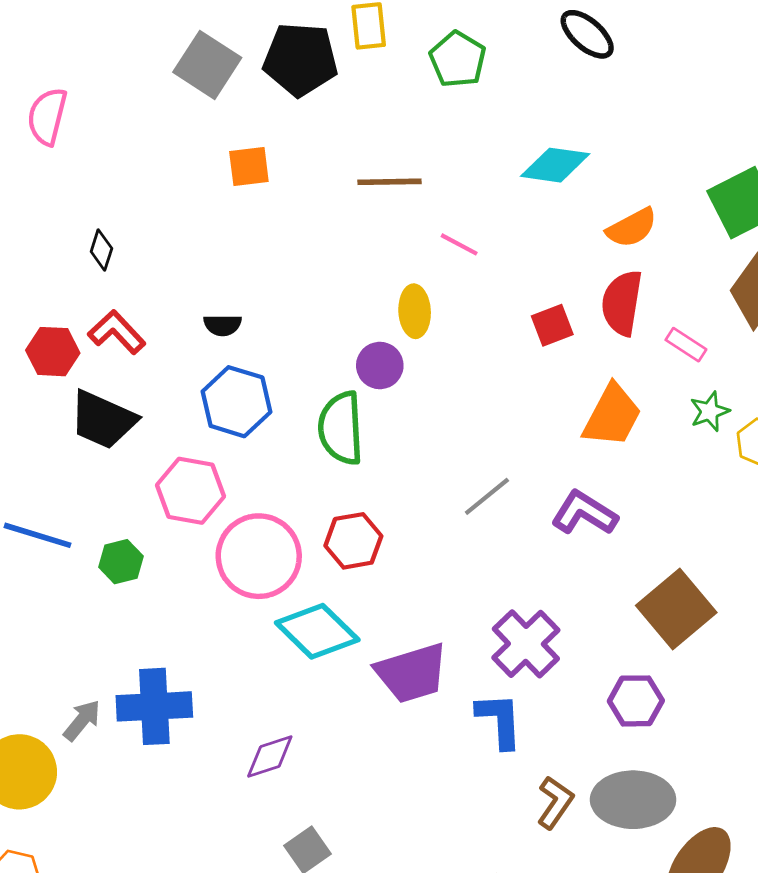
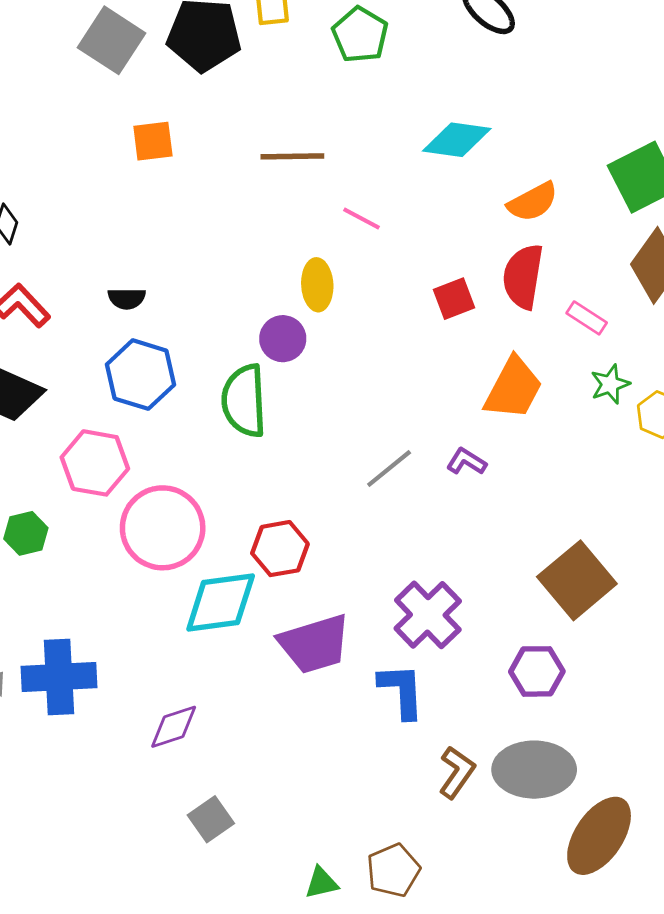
purple L-shape: (584, 513) -> (466, 462), moved, size x0.6
red hexagon: (353, 541) -> (280, 549), moved
cyan diamond: (317, 631) -> (221, 602), turned -52

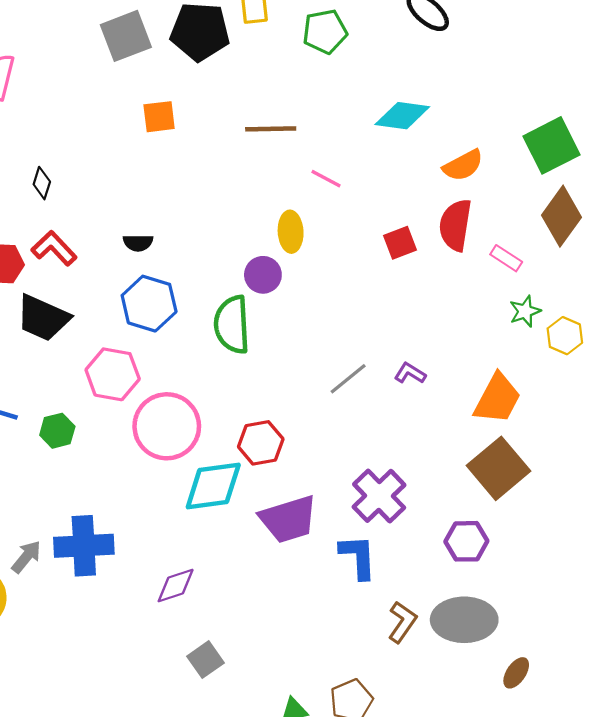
green pentagon: (360, 35) -> (325, 32), turned 30
gray square: (111, 40) -> (126, 36), turned 36
orange trapezoid: (513, 388) -> (497, 399), moved
brown ellipse: (599, 836) -> (516, 673), size x0.5

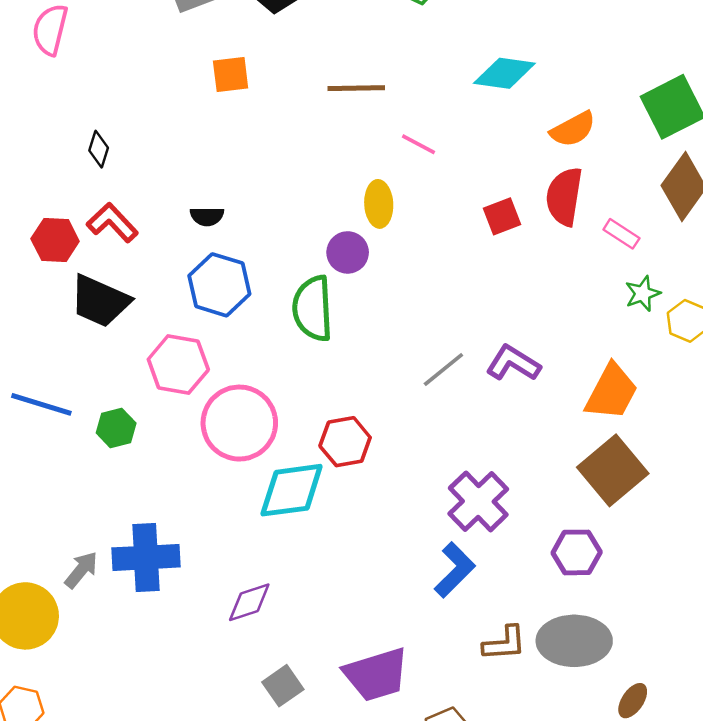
purple L-shape: (410, 373) -> (513, 363), size x1.5
purple trapezoid: (288, 519) -> (376, 674), moved
blue L-shape: (358, 557) -> (455, 570), turned 48
brown L-shape: (402, 622) -> (504, 643), turned 51

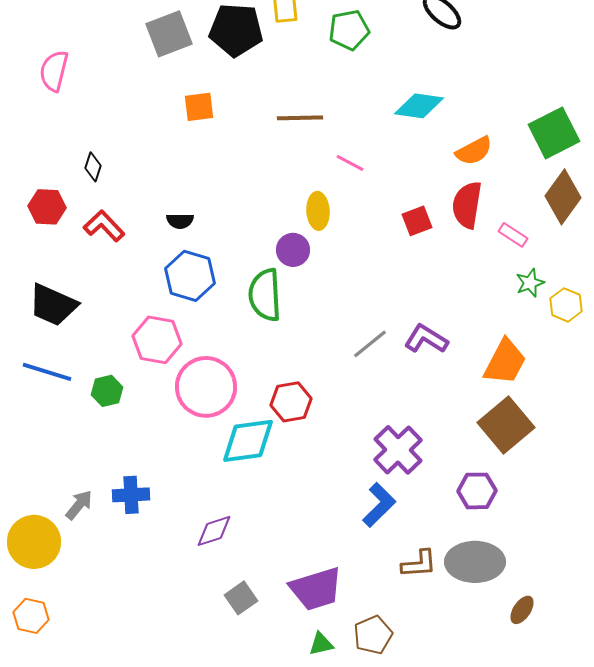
red hexagon: (55, 240) -> (47, 207), moved
black trapezoid: (100, 301) -> (53, 305), moved
blue cross: (146, 557) -> (131, 495), size x0.7

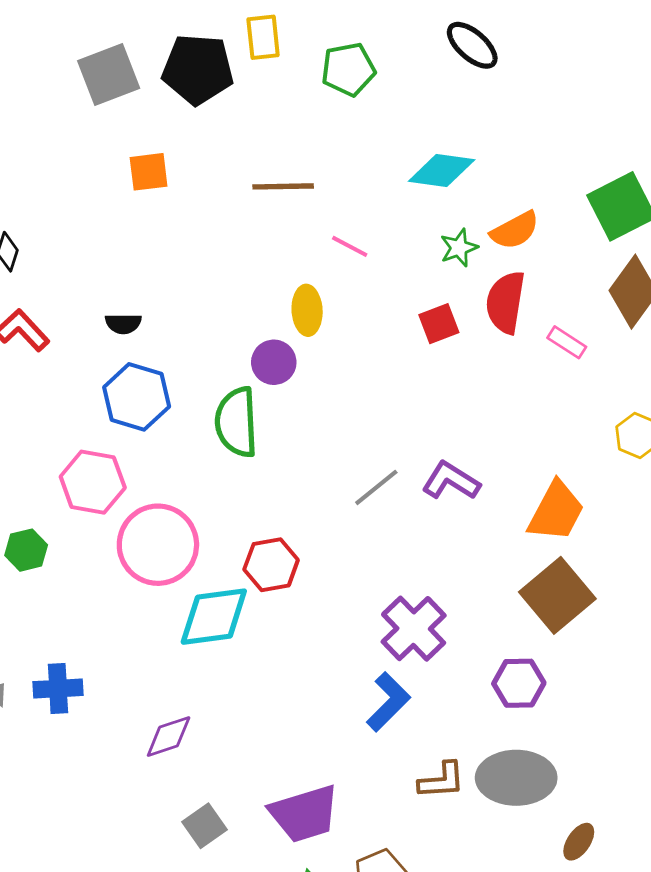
green star: (530, 283) -> (459, 248), moved

